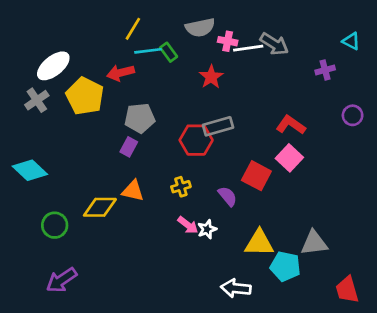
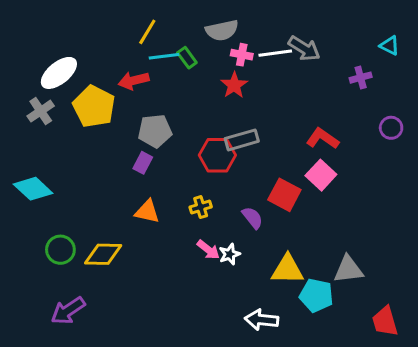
pink cross: (228, 41) -> (242, 55), moved
yellow diamond: (100, 207) -> (103, 254), moved

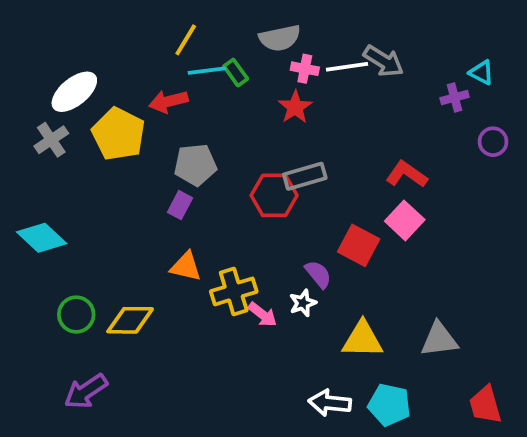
cyan triangle: (390, 46) -> (481, 73), moved
purple circle: (391, 128) -> (493, 142), moved
yellow cross: (201, 207) -> (234, 291), moved, size x1.6
white star: (230, 254) -> (303, 303), moved
cyan pentagon: (316, 295) -> (389, 405), moved

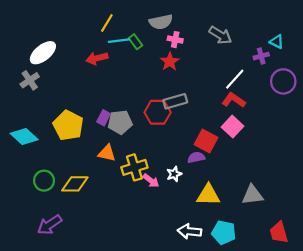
white line: (347, 67) -> (235, 79), moved, turned -40
yellow pentagon: (119, 134) -> (68, 126), moved
purple circle: (493, 142) -> (283, 81), size x1.5
gray pentagon: (195, 165) -> (120, 122), moved
purple semicircle: (318, 274) -> (196, 157), moved, turned -63

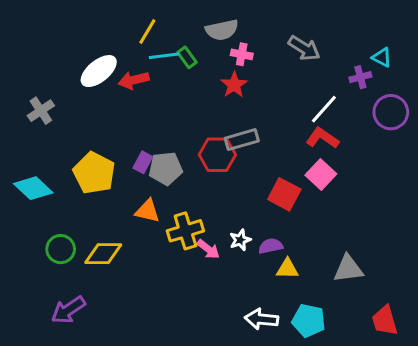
white ellipse: (43, 53) -> (99, 71), moved
purple semicircle: (196, 157) -> (271, 246), moved
yellow triangle: (208, 195) -> (287, 269), size x0.7

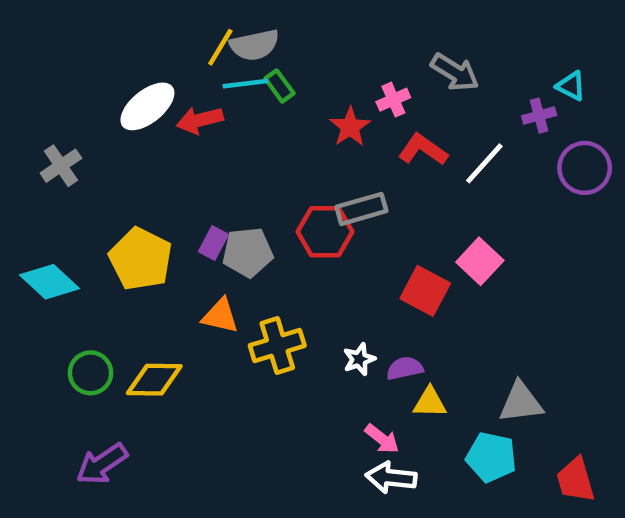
gray semicircle: (222, 30) -> (254, 45), moved
pink cross: (242, 54) -> (393, 100), moved, turned -35
red L-shape: (322, 138) -> (423, 150), moved
pink arrow: (208, 249) -> (382, 439), moved
cyan pentagon: (309, 321) -> (491, 457), moved

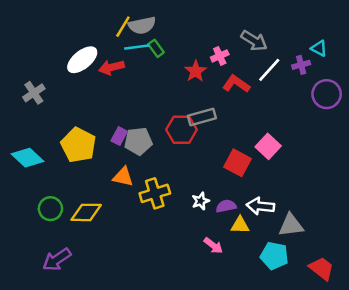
white line: (484, 163) -> (269, 70), moved
white arrow: (391, 478) -> (260, 206), moved
red trapezoid: (575, 480) -> (321, 268), turned 144

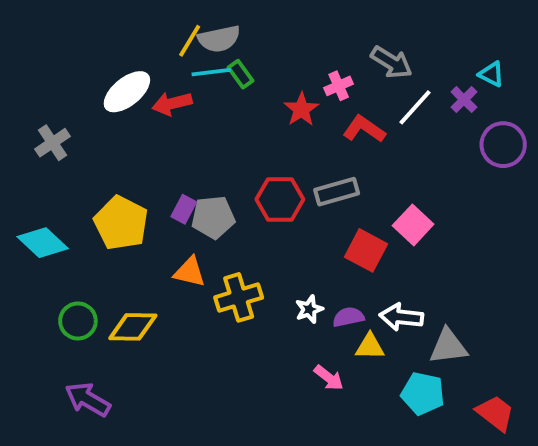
purple cross: (301, 65) -> (464, 100), turned -30
gray rectangle: (202, 117) -> (337, 192), moved
purple arrow: (57, 260) -> (88, 399), turned 64

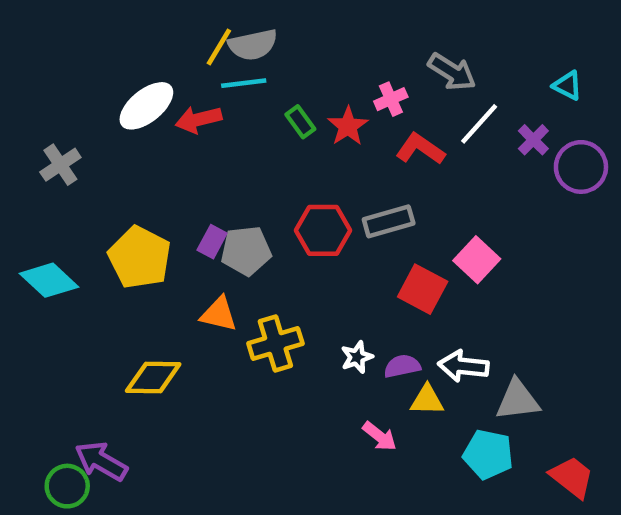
green rectangle: (241, 74) -> (300, 122), moved
purple cross: (464, 100) -> (533, 140), moved
green circle: (78, 321) -> (67, 486), moved

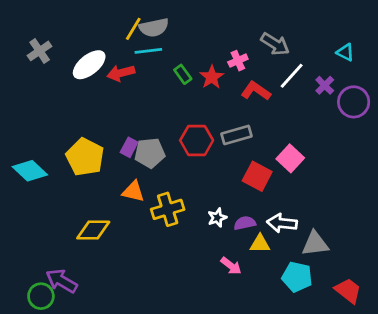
gray cross: (60, 165) -> (40, 51), moved

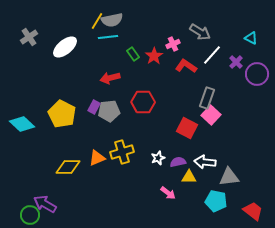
red arrow: (121, 73) -> (110, 78), moved
gray rectangle: (237, 135) -> (207, 98), moved, turned -55
orange triangle: (133, 191) -> (97, 158), moved, turned -36

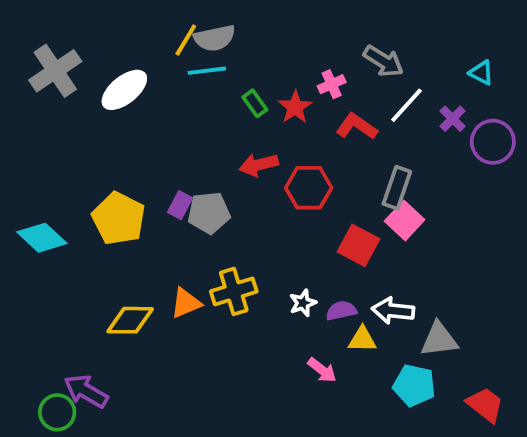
gray cross: (29, 37) -> (55, 71), size x1.5
red arrow: (110, 78) -> (259, 165), moved
red hexagon: (143, 102) -> (309, 188), moved

